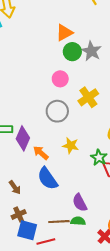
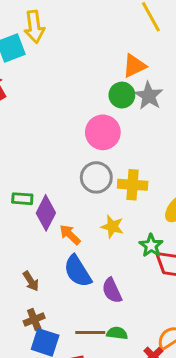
orange triangle: (64, 33) -> (134, 66), moved
pink circle: (60, 79) -> (103, 132), size x1.5
yellow cross: (88, 97) -> (133, 185), moved, turned 36
purple semicircle: (80, 203) -> (112, 291), moved

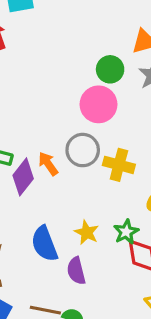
green circle: (122, 95) -> (110, 69), moved
yellow star: (112, 227) -> (87, 232), moved
orange arrow: (70, 235) -> (48, 164), moved

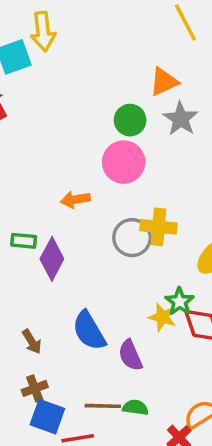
gray circle: (83, 150) -> (132, 238), moved
orange arrow: (48, 164) -> (75, 200), moved, turned -55
yellow star: (87, 232) -> (162, 317), moved

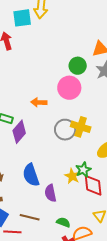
green semicircle: (135, 407) -> (63, 222), moved

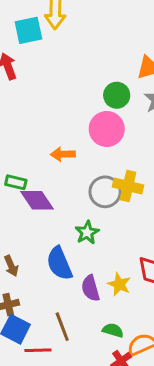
purple diamond: (19, 132) -> (37, 200), turned -70
green star: (83, 170) -> (87, 232), moved
yellow star: (72, 176) -> (119, 284), moved
brown line: (30, 217) -> (62, 327), turned 60

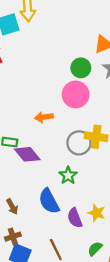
green semicircle: (113, 330) -> (95, 249), turned -56

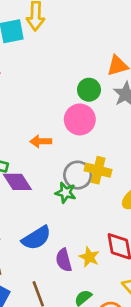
green star: (68, 175) -> (66, 193), moved, turned -30
blue semicircle: (49, 201) -> (36, 238), turned -100

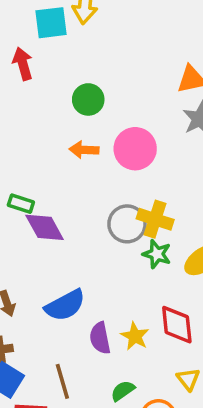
green circle: (89, 90) -> (88, 99), moved
orange arrow: (41, 141) -> (84, 150), moved
green star: (66, 193) -> (157, 254), moved

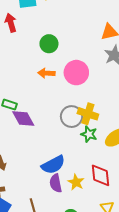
blue semicircle: (65, 305) -> (53, 165), moved

